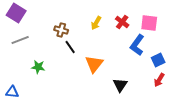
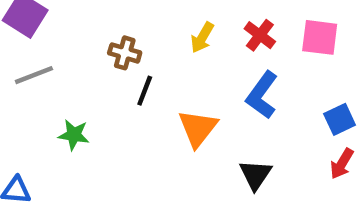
blue L-shape: (137, 45) -> (262, 95), moved
black line: (70, 47) -> (145, 91), turned 56

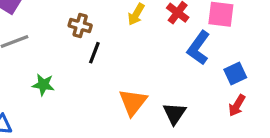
blue L-shape: (262, 95) -> (198, 48), moved
orange triangle: (198, 128) -> (133, 102), moved

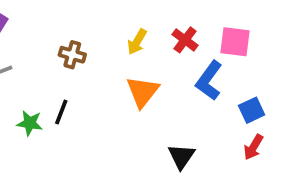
black line: (94, 53) -> (61, 112), moved
orange triangle: (133, 102) -> (143, 92), moved

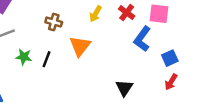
orange triangle: (143, 92) -> (80, 46), moved
green star: (30, 123) -> (24, 57), moved

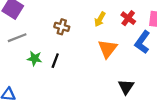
orange triangle: (80, 46) -> (108, 49), moved

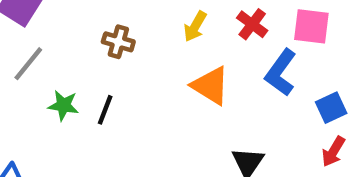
gray line: (17, 38) -> (28, 64), turned -30
orange triangle: (108, 49) -> (210, 86), turned -36

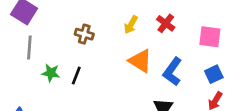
pink square: (311, 26) -> (210, 37), moved
gray line: (28, 64) -> (29, 47), turned -35
blue L-shape: (281, 73) -> (172, 71), moved

